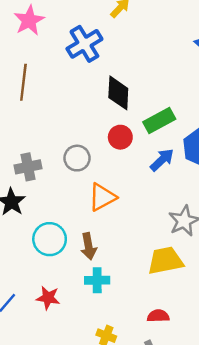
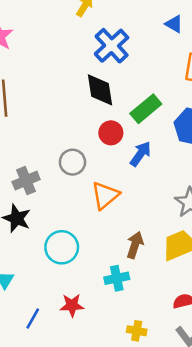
blue cross: (84, 44) -> (112, 46), moved
blue arrow: (162, 160) -> (141, 154), moved
brown arrow: (89, 246) -> (135, 245), moved, turned -140

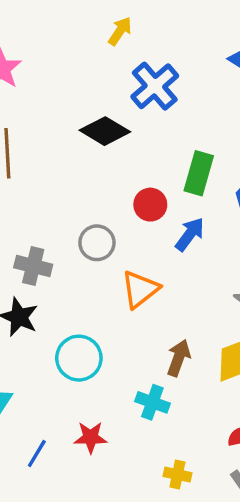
black diamond: (100, 90) -> (105, 131), moved, turned -52
green rectangle: (146, 109) -> (199, 173), turned -36
gray cross: (26, 181) -> (33, 266), turned 35
cyan cross: (117, 278) -> (152, 402), turned 30

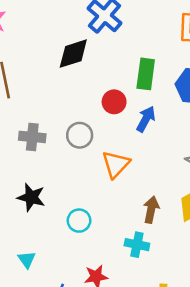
black diamond: (105, 131) -> (73, 54), turned -40
gray cross: (33, 266) -> (32, 137), moved
cyan circle: (79, 358) -> (79, 221), size x0.7

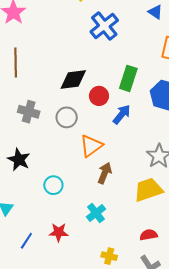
black diamond: (73, 54) -> (73, 79), moved
brown arrow: (151, 210) -> (105, 173), moved
cyan cross: (137, 245) -> (96, 213), turned 30

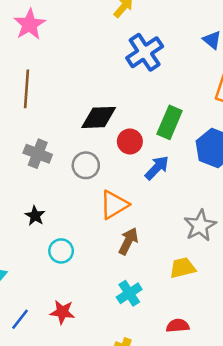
black star: (19, 160) -> (35, 216), moved, size x0.7
yellow trapezoid: (148, 190) -> (183, 268), size x0.7
cyan cross: (96, 213) -> (129, 293), moved

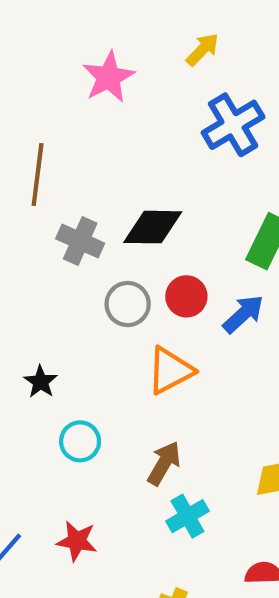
pink star: (29, 24) -> (109, 77), moved
red circle: (130, 141) -> (186, 296), moved
gray cross: (38, 154) -> (80, 241), moved
brown arrow: (128, 241) -> (164, 463), moved

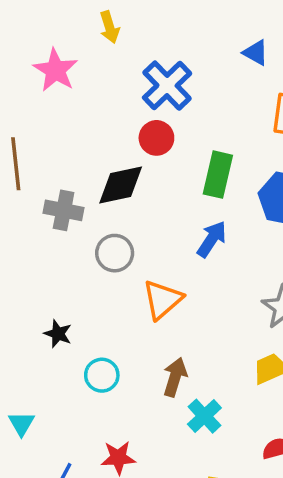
yellow arrow: (202, 50) -> (110, 27), moved, turned 132
red circle: (186, 296) -> (156, 138), moved

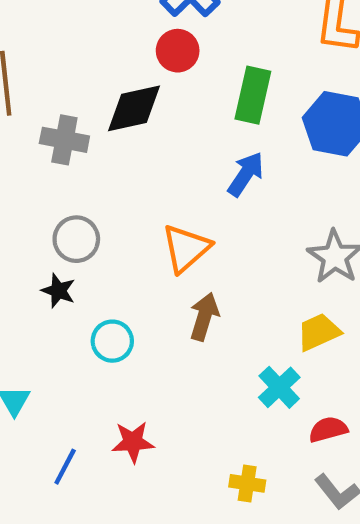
gray circle: (115, 253) -> (76, 239), moved
brown arrow: (175, 377) -> (204, 317), moved
cyan cross: (204, 416) -> (279, 387), moved

